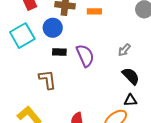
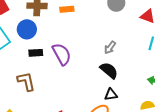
gray arrow: (124, 50) -> (110, 47), moved

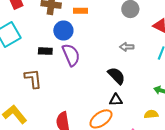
blue circle: (27, 29) -> (63, 30), moved
gray arrow: (110, 47) -> (127, 47), moved, turned 48

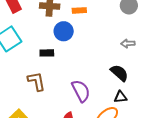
purple semicircle: (71, 55) -> (81, 91), moved

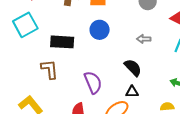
blue circle: (64, 31) -> (100, 30), moved
black rectangle: (47, 53) -> (62, 42), size x1.6

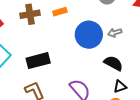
blue circle: (100, 30) -> (89, 35), moved, size x1.4

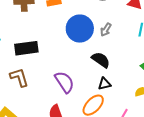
gray arrow: (115, 33) -> (106, 30), turned -48

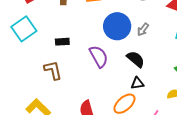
black rectangle: (26, 48) -> (62, 42), size x0.6
purple semicircle: (64, 82) -> (99, 56), moved

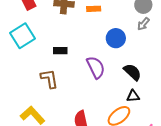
blue circle: (117, 26) -> (116, 38), size x0.7
gray arrow: (143, 29) -> (143, 24), moved

